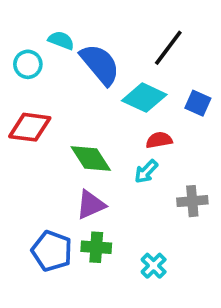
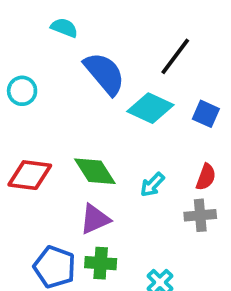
cyan semicircle: (61, 40) -> (64, 28), moved
cyan circle: (28, 64) -> (22, 91), moved
red diamond: (30, 127) -> (30, 175), moved
red semicircle: (159, 140) -> (206, 177), moved, turned 120

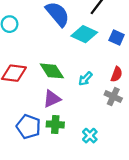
gray cross: (200, 215) -> (113, 97), turned 30

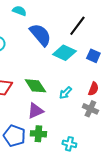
cyan cross: (90, 136) -> (69, 144), turned -32

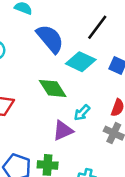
green diamond: (35, 86) -> (53, 88), moved
purple triangle: (35, 111) -> (63, 131), moved

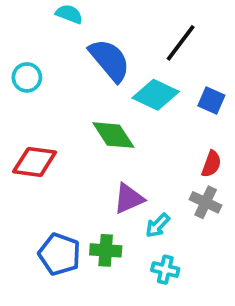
cyan arrow: (82, 113) -> (158, 225), moved

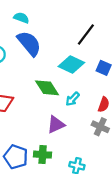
blue semicircle: (110, 60) -> (29, 43), moved
cyan arrow: (158, 225) -> (73, 99), moved

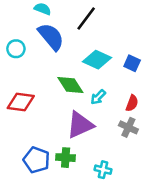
black line: (86, 34) -> (86, 19), moved
purple triangle: (56, 125) -> (80, 125), size x1.4

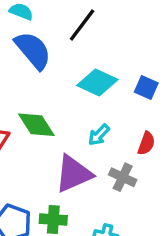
green diamond: (70, 85) -> (36, 125), moved
gray cross: (128, 127) -> (123, 177), moved

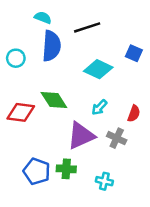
black line: (82, 25) -> (87, 27), turned 35
blue semicircle: (33, 50) -> (51, 46), turned 44
blue square: (146, 88) -> (134, 53), moved

